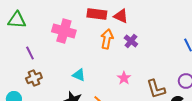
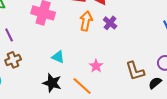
pink star: (124, 78) -> (96, 66), moved

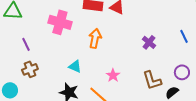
orange arrow: (86, 21) -> (95, 38), moved
purple cross: (110, 23) -> (149, 42), moved

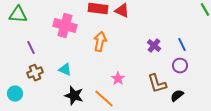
blue line: (184, 36) -> (182, 45), moved
cyan triangle: (75, 66) -> (65, 70), moved
purple circle: (182, 72) -> (180, 66), moved

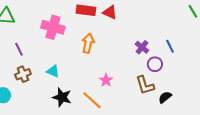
purple circle: (180, 66) -> (155, 64), moved

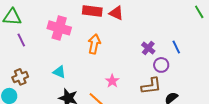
purple line: (19, 49) -> (21, 40), moved
brown cross: (23, 74) -> (20, 77), moved
brown L-shape: (145, 85) -> (151, 86), turned -80

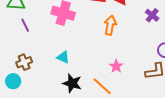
orange arrow: (94, 44) -> (110, 25), moved
purple cross: (148, 48) -> (152, 15), moved

